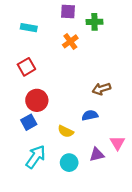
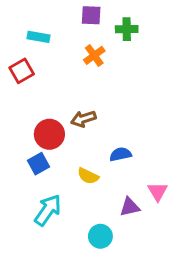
red square: (26, 67) -> (22, 71), moved
brown arrow: (101, 89) -> (83, 119), moved
cyan circle: (69, 163) -> (100, 236), moved

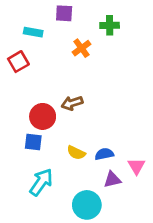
purple square: (91, 15) -> (64, 13), moved
blue semicircle: (120, 154) -> (104, 154), moved
blue square: (39, 164) -> (33, 142), turned 36
cyan circle: (100, 236) -> (87, 205), size x1.4

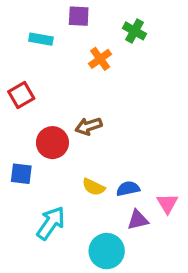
green cross: (110, 25) -> (135, 31), turned 30
red square: (18, 62) -> (21, 95), moved
blue square: (33, 142) -> (21, 174), moved

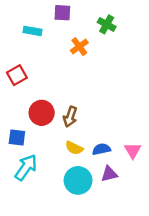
brown arrow: (89, 126) -> (70, 117), moved, turned -54
pink triangle: (167, 203) -> (133, 151), moved
cyan arrow: (51, 223) -> (26, 167), moved
cyan circle: (107, 251) -> (78, 180), moved

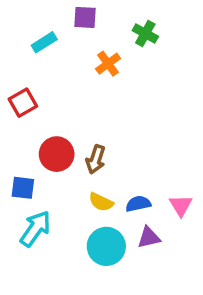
cyan rectangle: (33, 31) -> (44, 42), turned -42

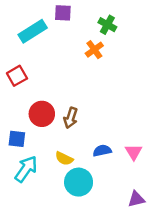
cyan rectangle: (44, 42) -> (33, 31), size x1.5
orange cross: (108, 64) -> (94, 50), moved
yellow semicircle: (101, 202) -> (64, 158), moved
purple triangle: (149, 237) -> (136, 199), moved

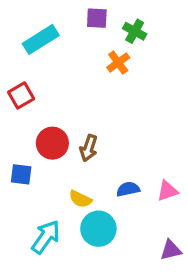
purple square: (63, 13) -> (97, 18), moved
pink triangle: (134, 152) -> (168, 191), turned 42
cyan arrow: (26, 169) -> (46, 237), moved

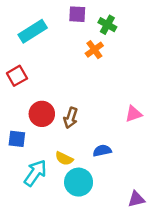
pink triangle: (168, 191) -> (134, 114), moved
cyan arrow: (46, 237) -> (35, 173), moved

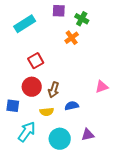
red square: (17, 76) -> (36, 61), moved
blue semicircle: (102, 151) -> (72, 106), moved
yellow semicircle: (64, 158) -> (47, 112), moved, turned -32
purple triangle: (136, 199) -> (88, 135), moved

